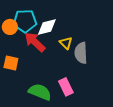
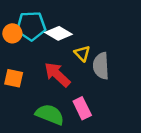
white diamond: (47, 27) -> (59, 33), turned 45
red arrow: (35, 42) -> (57, 75), moved

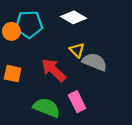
white diamond: (59, 33) -> (74, 17), moved
gray semicircle: (101, 66) -> (95, 62), turned 115

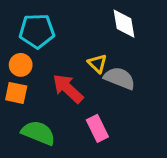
white diamond: (74, 17) -> (124, 24), moved, turned 50
orange circle: (11, 31) -> (21, 65), moved
green semicircle: (47, 108) -> (38, 133), moved

